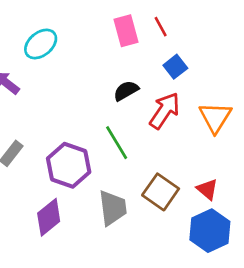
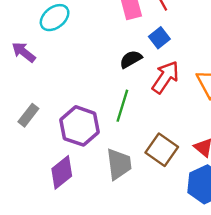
blue square: (175, 67) -> (159, 38), moved
green line: (117, 143) -> (122, 106), turned 48

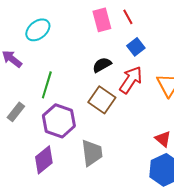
blue square: (159, 38) -> (136, 47), moved
green line: (122, 106) -> (47, 85), moved
brown square: (162, 150) -> (102, 100), moved

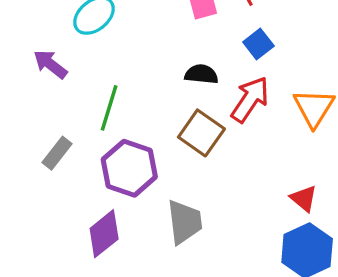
black semicircle: (102, 65) -> (201, 74), turned 36

